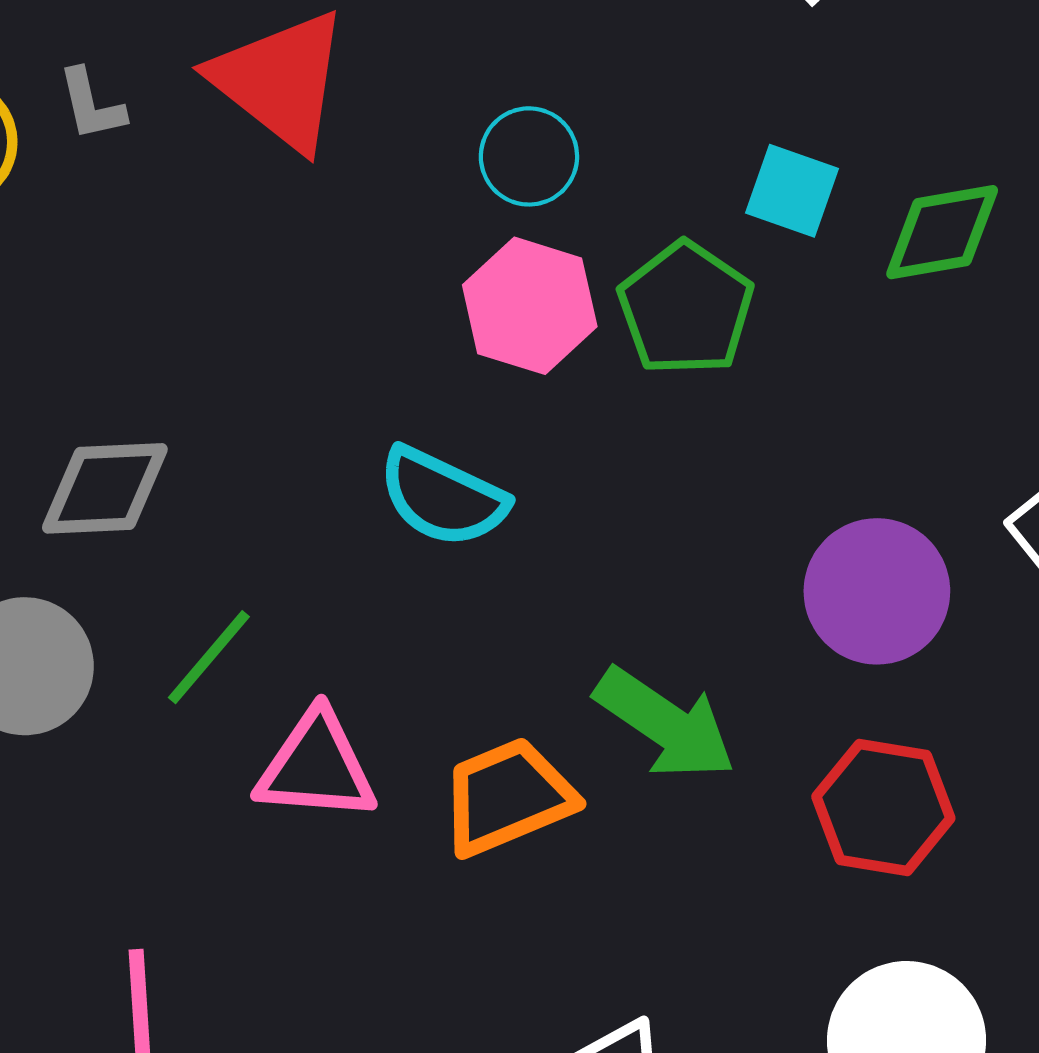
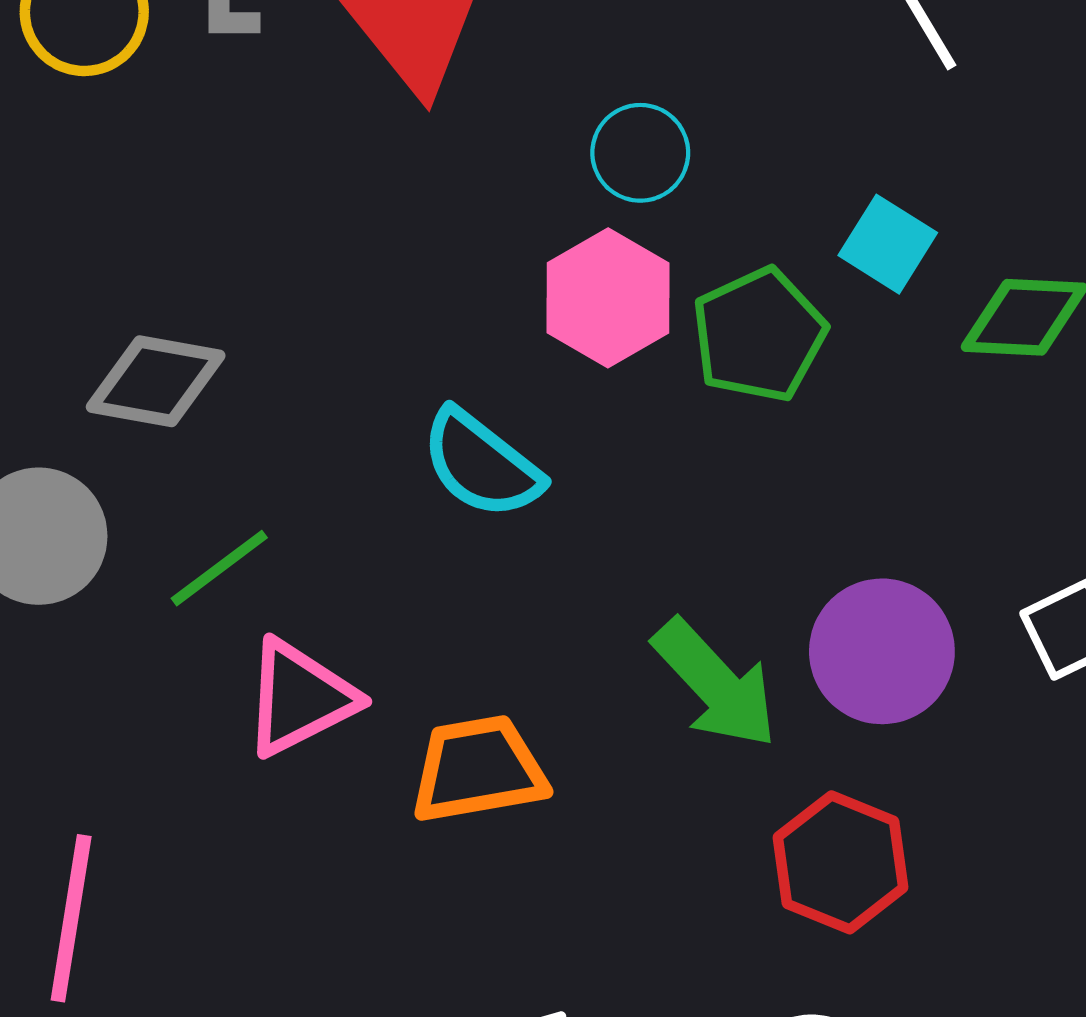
green arrow: (665, 724) -> (715, 684), moved
pink triangle: (316, 767) -> (300, 698), turned -44

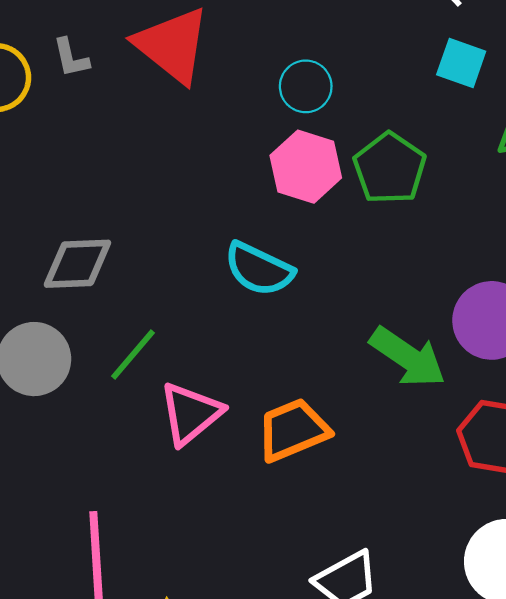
cyan square: (888, 244) -> (461, 63), moved

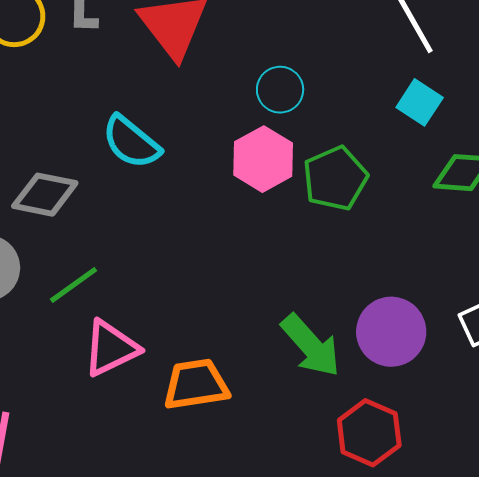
cyan semicircle: (259, 269) -> (131, 142), moved

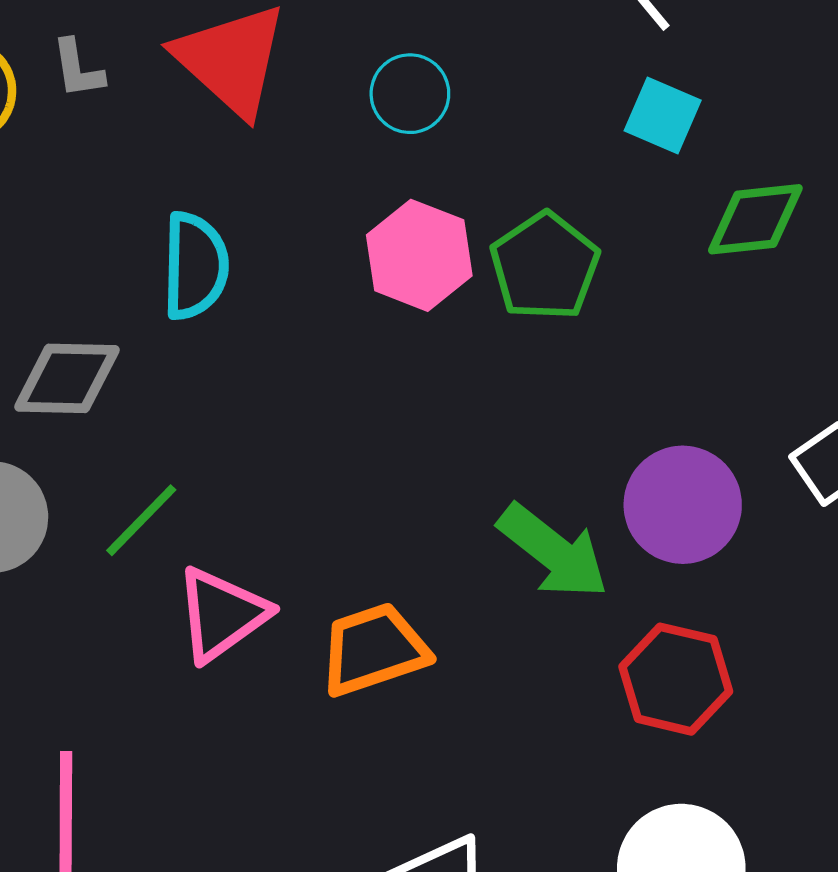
cyan circle: (280, 90) -> (410, 94), moved
cyan semicircle: (131, 142) -> (195, 266), turned -118

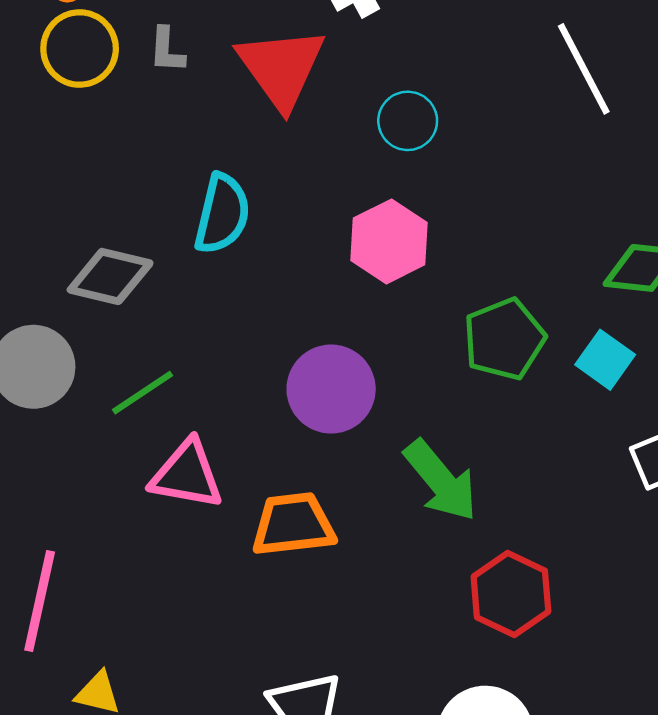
cyan square: (663, 116) -> (605, 360), moved
green pentagon: (545, 266) -> (504, 339), moved
purple circle: (683, 505) -> (331, 389), moved
pink triangle: (222, 614) -> (187, 475), turned 34

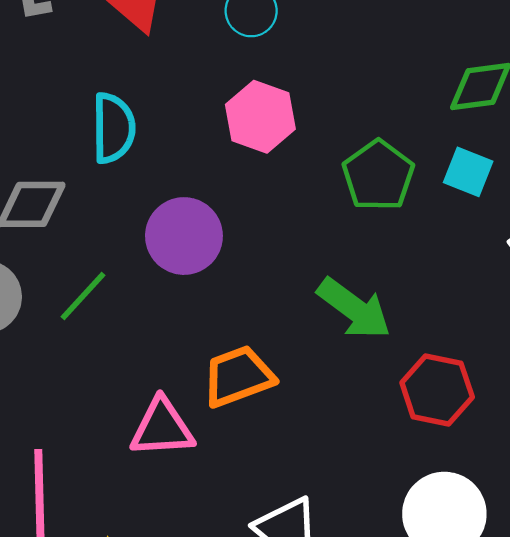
purple circle: (331, 389) -> (184, 236), moved
pink triangle: (187, 475) -> (162, 428), moved

